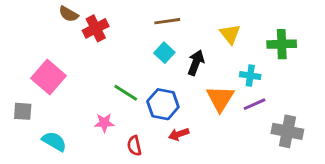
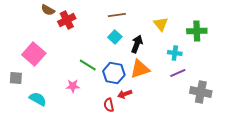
orange triangle: (220, 98) -> (140, 69), moved, turned 40
red semicircle: (134, 146) -> (109, 105), moved

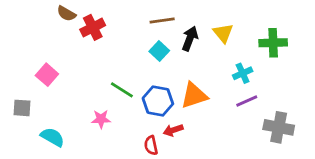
black arrow: (137, 44) -> (190, 39), moved
cyan cross: (175, 53) -> (243, 73), turned -32
pink square: (34, 54) -> (47, 75), size x0.7

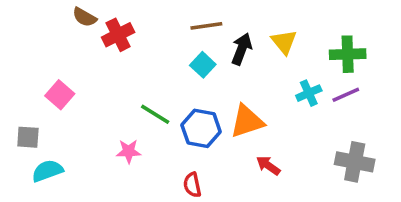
purple line: (247, 101) -> (346, 95), moved
red arrow: (173, 130) -> (268, 165), moved, turned 54
cyan semicircle: (52, 137) -> (47, 171), moved, turned -50

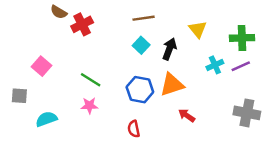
black arrow: (242, 49) -> (169, 49), moved
green line: (155, 114) -> (91, 80), moved
cyan semicircle: (47, 171) -> (46, 119), moved

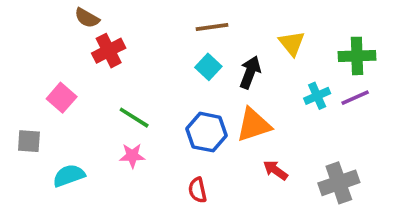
red cross: (82, 24) -> (109, 51), moved
gray cross: (247, 113) -> (339, 183), moved, turned -30

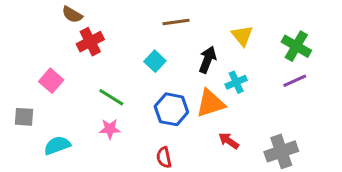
green cross: (357, 56) -> (296, 46), turned 32
cyan square: (208, 67) -> (155, 61), moved
cyan cross: (317, 96) -> (236, 82), moved

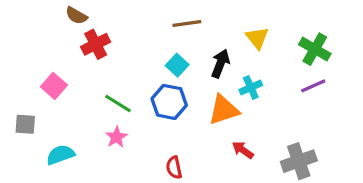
cyan square: (155, 61) -> (177, 65), moved
blue hexagon: (171, 109) -> (169, 102), moved
pink star: (110, 129) -> (116, 137), turned -30

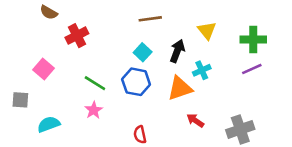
brown semicircle: (76, 15) -> (49, 12), moved
green cross: (315, 49) -> (253, 39), turned -30

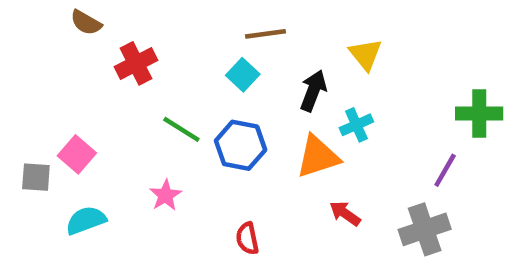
green cross: (253, 39) -> (479, 113), moved
cyan square: (143, 52) -> (243, 75), moved
pink square: (44, 69) -> (77, 154), moved
purple line: (252, 69) -> (445, 170), moved, turned -36
green line: (95, 83) -> (181, 129), moved

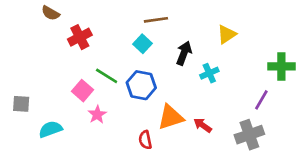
yellow triangle: (366, 54) -> (227, 34), moved, turned 35
pink square: (77, 154) -> (82, 91), moved
orange triangle: (318, 157) -> (171, 117), moved

